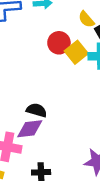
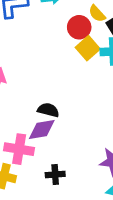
red circle: (59, 43) -> (79, 27), moved

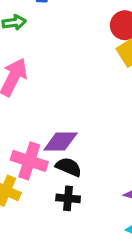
black semicircle: (48, 110) -> (69, 167), moved

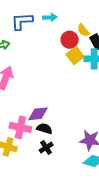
black cross: (68, 198) -> (46, 148), turned -32

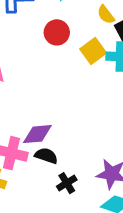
red circle: (70, 40) -> (57, 32), moved
black cross: (46, 148) -> (67, 183), moved

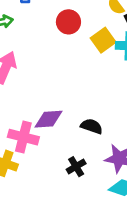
black semicircle: (46, 156) -> (92, 126), moved

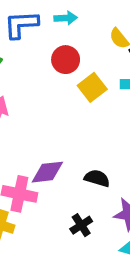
yellow square: (103, 40) -> (92, 87), moved

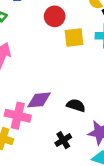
yellow square: (92, 87) -> (74, 38), turned 30

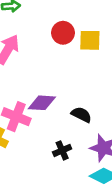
red circle: (55, 16) -> (63, 33), moved

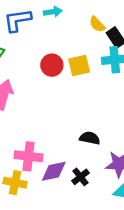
purple diamond: (42, 103) -> (54, 171), moved

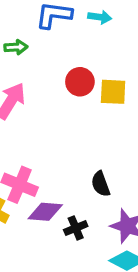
black semicircle: (90, 138) -> (101, 184), turned -138

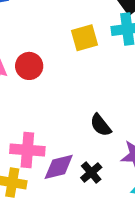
red circle: (80, 82) -> (29, 66), moved

